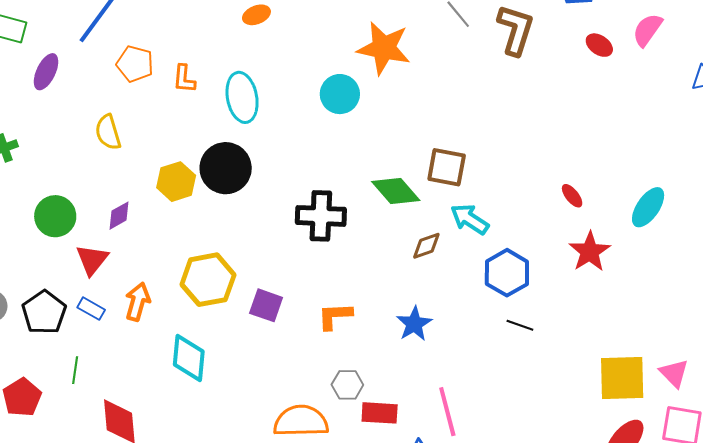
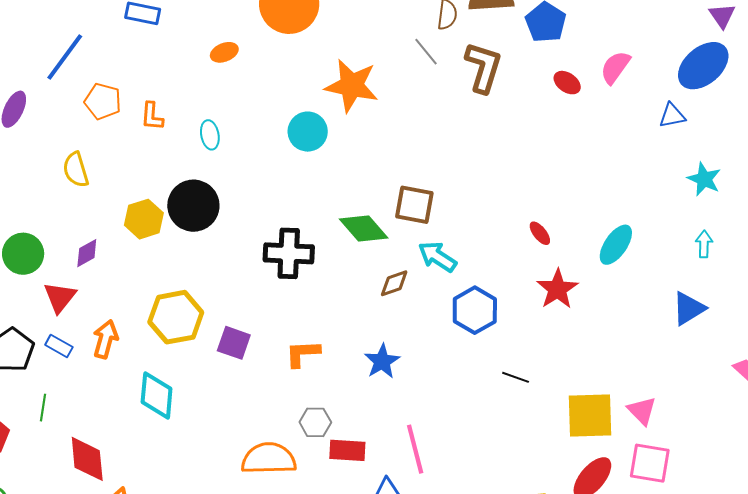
cyan ellipse: (242, 97) -> (210, 135), size x0.6
black line: (520, 325) -> (516, 377), moved

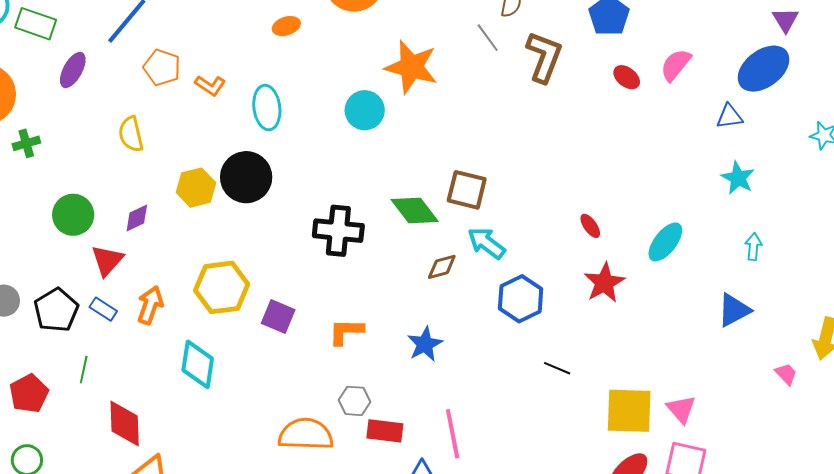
orange L-shape: (152, 116) -> (210, 85), turned -64
cyan ellipse: (210, 135) -> (267, 108), size x1.5
cyan star: (704, 179) -> (738, 178), moved

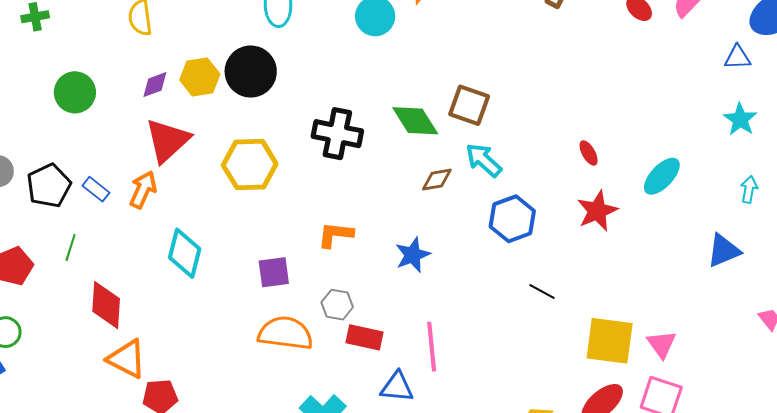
purple diamond: (137, 218) -> (155, 85), moved
red triangle: (107, 260) -> (167, 140), moved, size x1.4
yellow hexagon: (222, 287) -> (250, 165), moved
purple square: (278, 317) -> (274, 272), moved, turned -36

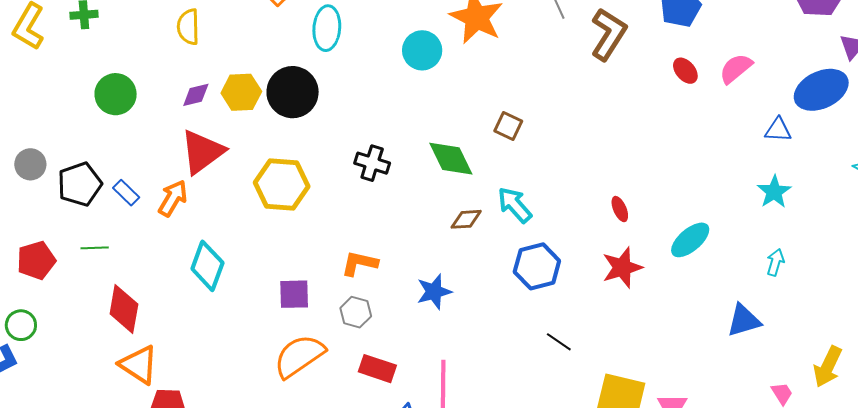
brown square: (469, 105) -> (508, 126), moved, size x0.7
black cross: (337, 134) -> (372, 163), size x0.7
green line: (71, 247) -> (95, 248), turned 64
gray hexagon: (337, 305) -> (356, 312), moved
orange semicircle: (285, 333) -> (299, 356), turned -48

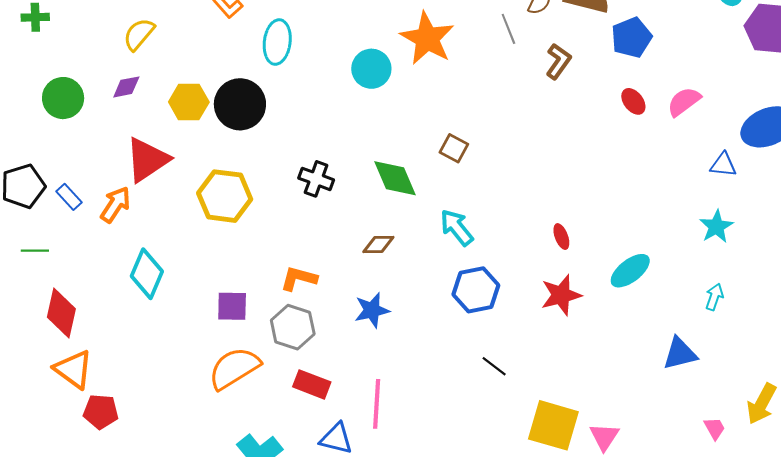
yellow semicircle: (188, 27) -> (139, 34), turned 39
brown L-shape: (609, 34) -> (558, 61), size x0.7
purple diamond: (196, 95) -> (126, 87), moved
brown diamond: (466, 219) -> (378, 244), moved
gray hexagon: (356, 312) -> (293, 327), size x1.4

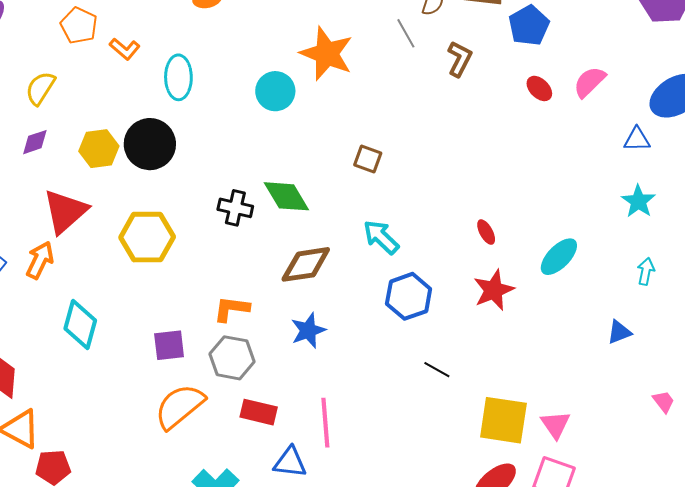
green diamond: (395, 178) -> (286, 196), moved
brown diamond: (378, 244) -> (306, 264), size x1.6
blue triangle: (680, 354) -> (619, 332), size x0.7

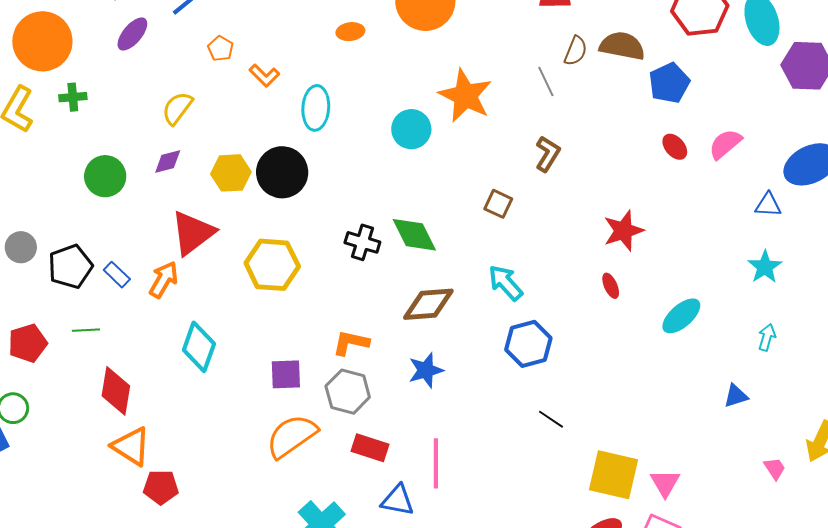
orange pentagon: (79, 25) -> (220, 49), size x0.7
brown L-shape: (460, 59) -> (548, 154), moved
red star: (494, 290) -> (623, 231), moved

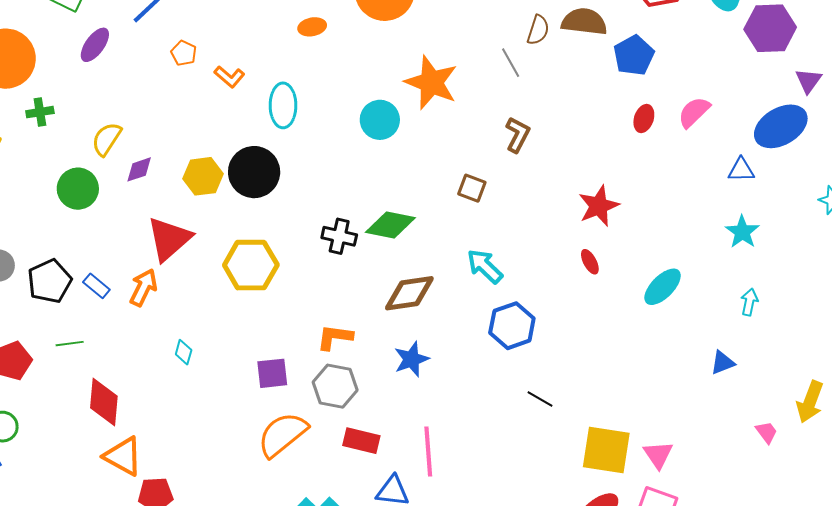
yellow semicircle: (177, 108) -> (107, 139), moved
red ellipse: (675, 147) -> (644, 118), turned 64
green diamond: (414, 235) -> (390, 225), turned -48
cyan diamond: (199, 347) -> (184, 352), size x0.5

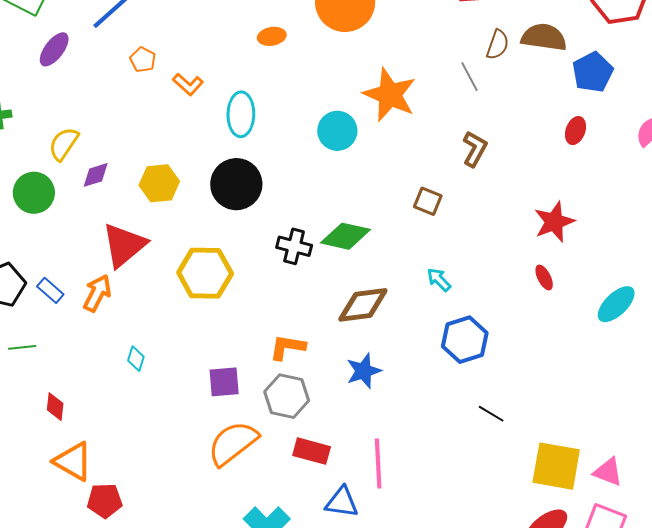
red ellipse: (644, 118) -> (576, 131), moved
black circle: (254, 172) -> (236, 184), moved
cyan arrow: (485, 266) -> (439, 280), size x0.7
red diamond: (104, 402) -> (55, 407), size x0.6
pink triangle: (658, 455) -> (608, 472), turned -36

